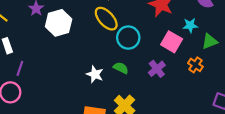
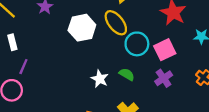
white hexagon: (59, 23) -> (82, 28), moved
pink square: (172, 42) -> (165, 50), moved, turned 30

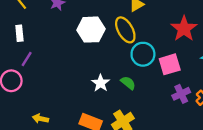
purple cross: (164, 78) -> (181, 94), moved

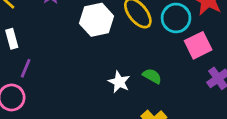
cyan circle: (143, 54) -> (176, 18), moved

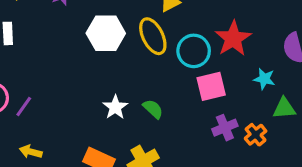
purple line: (26, 68) -> (24, 107), moved

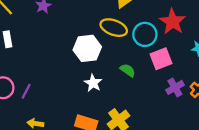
white hexagon: (106, 33) -> (87, 48), moved
yellow ellipse: (153, 36) -> (114, 28), turned -36
green semicircle: (153, 109) -> (128, 70), moved

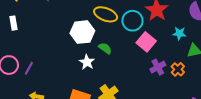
pink square: (161, 59) -> (146, 42), turned -30
green semicircle: (128, 70) -> (105, 48), moved

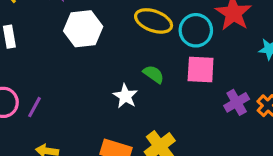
white hexagon: (82, 32) -> (83, 29), moved
pink square: (146, 42) -> (201, 69), moved, turned -36

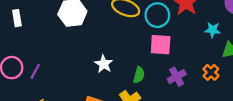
green semicircle: (154, 74) -> (139, 75), moved, turned 70
purple cross: (237, 102) -> (177, 77), moved

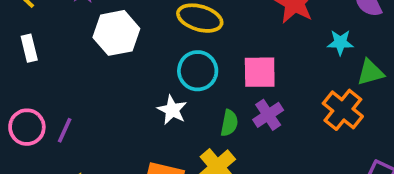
cyan circle: (157, 15) -> (198, 71), moved
orange cross: (211, 72) -> (343, 110), size x1.5
purple cross: (177, 77) -> (268, 115), moved

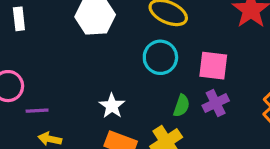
white star: (172, 110) -> (112, 106), moved
purple line: (65, 130) -> (37, 111), moved, turned 55

